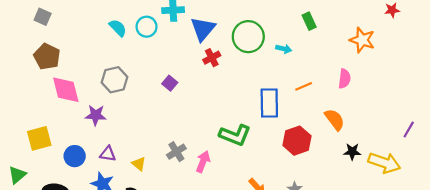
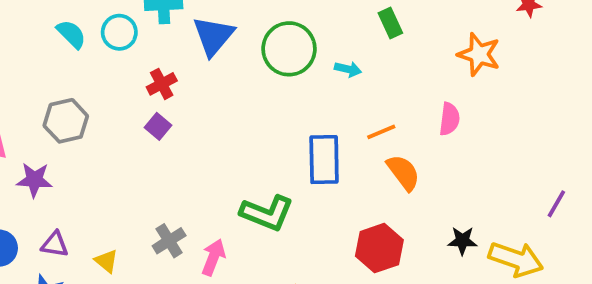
red cross: (212, 58) -> (162, 84), moved
orange semicircle: (335, 120) -> (403, 172), moved
red hexagon: (297, 141) -> (379, 248), moved

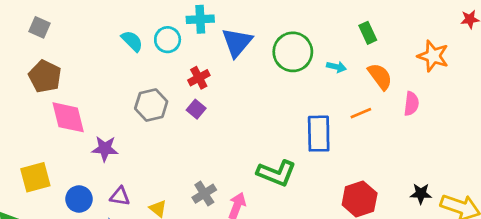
gray hexagon: (66, 121) -> (151, 105), moved
orange semicircle: (403, 172) -> (380, 76), moved

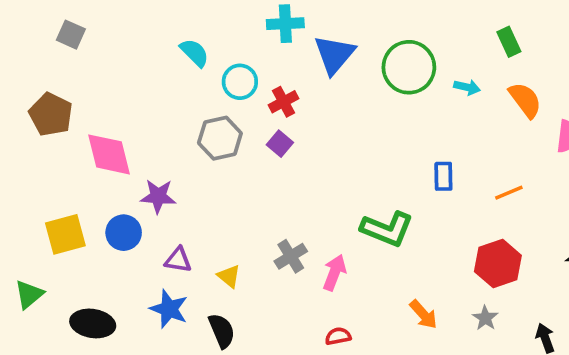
cyan circle: (168, 40) -> (240, 82), moved
brown pentagon: (45, 76) -> (51, 114), moved
orange line: (361, 113) -> (509, 193), moved
blue rectangle: (319, 134) -> (443, 176), size x0.6
blue circle: (79, 199) -> (124, 233), moved

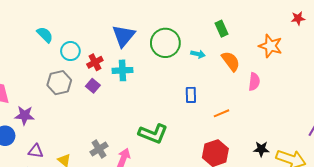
cyan cross: (285, 24) -> (122, 70), moved
blue rectangle: (443, 176) -> (191, 95), moved

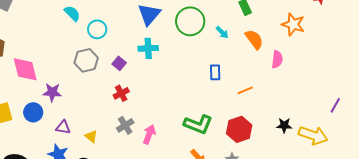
cyan arrow: (198, 54) -> (222, 32), turned 32
red cross: (95, 62) -> (121, 93), moved
green L-shape: (153, 134) -> (198, 124), moved

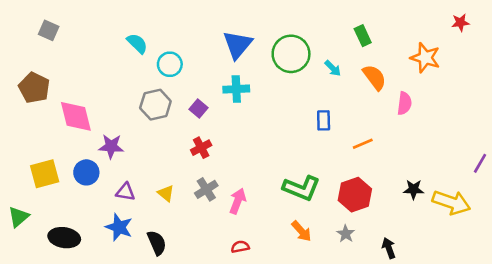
yellow triangle: (91, 136) -> (166, 193), moved

